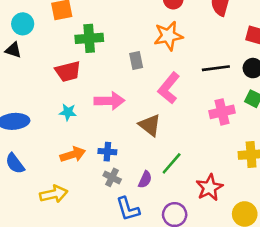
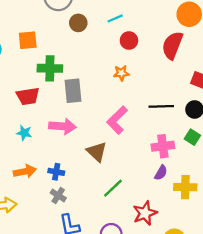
orange star: (168, 36) -> (121, 73), size x0.6
gray rectangle: (136, 61) -> (73, 91), moved, size x1.5
purple semicircle: (145, 180) -> (161, 173), moved

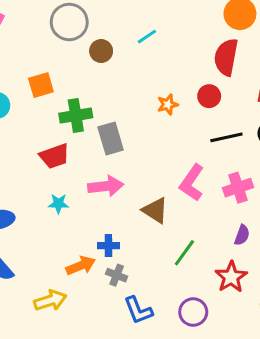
red circle: (129, 41) -> (209, 96), moved
pink L-shape: (117, 120) -> (192, 183), moved
orange arrow: (25, 171) -> (81, 266), moved
purple semicircle: (161, 173) -> (242, 235), moved

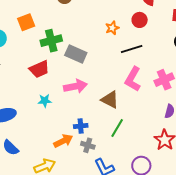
black line: (226, 137) -> (132, 49), moved
gray rectangle: (111, 139) -> (76, 54), turned -45
green line: (184, 253) -> (117, 128), moved

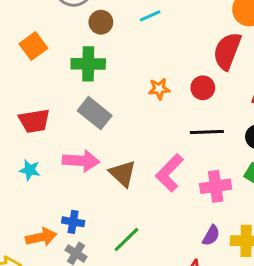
orange square: (26, 22) -> (33, 46), turned -30
green cross: (51, 41) -> (88, 64), moved
black line: (132, 49) -> (207, 132), moved
brown triangle: (110, 100) -> (123, 173), moved

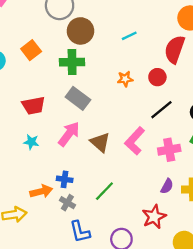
cyan line: (150, 16) -> (129, 36), moved
brown circle: (101, 22) -> (80, 31), size x1.5
black line: (207, 132) -> (161, 110), turned -35
pink arrow: (81, 161) -> (69, 134), turned -55

